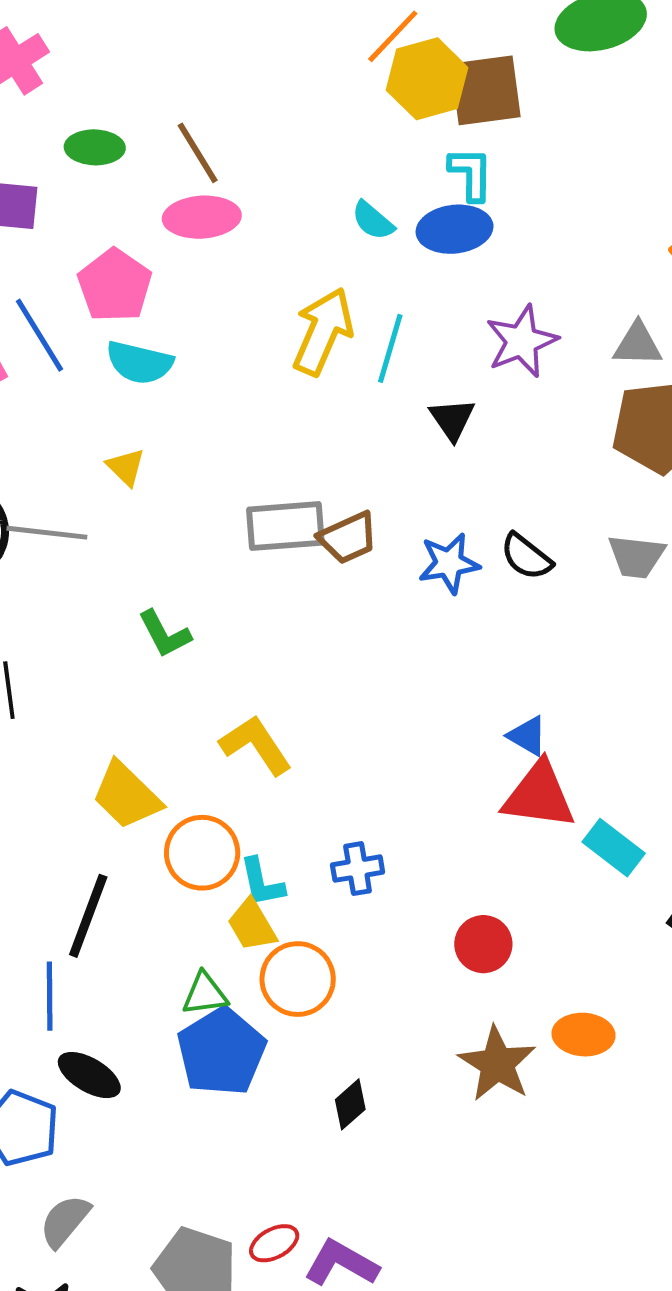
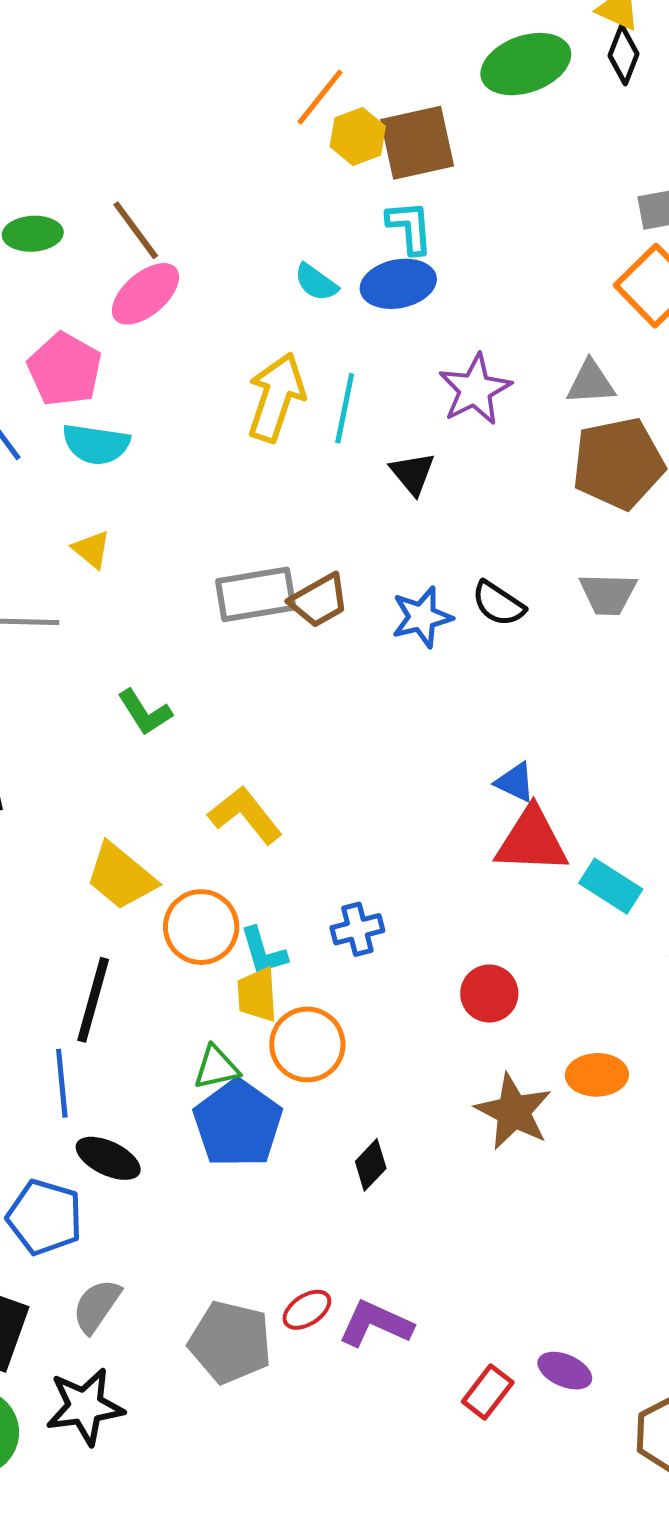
yellow hexagon: (427, 79) -> (358, 136), size x0.7
pink ellipse: (202, 217) -> (145, 294), turned -32
yellow trapezoid: (252, 925) -> (257, 995), turned 32

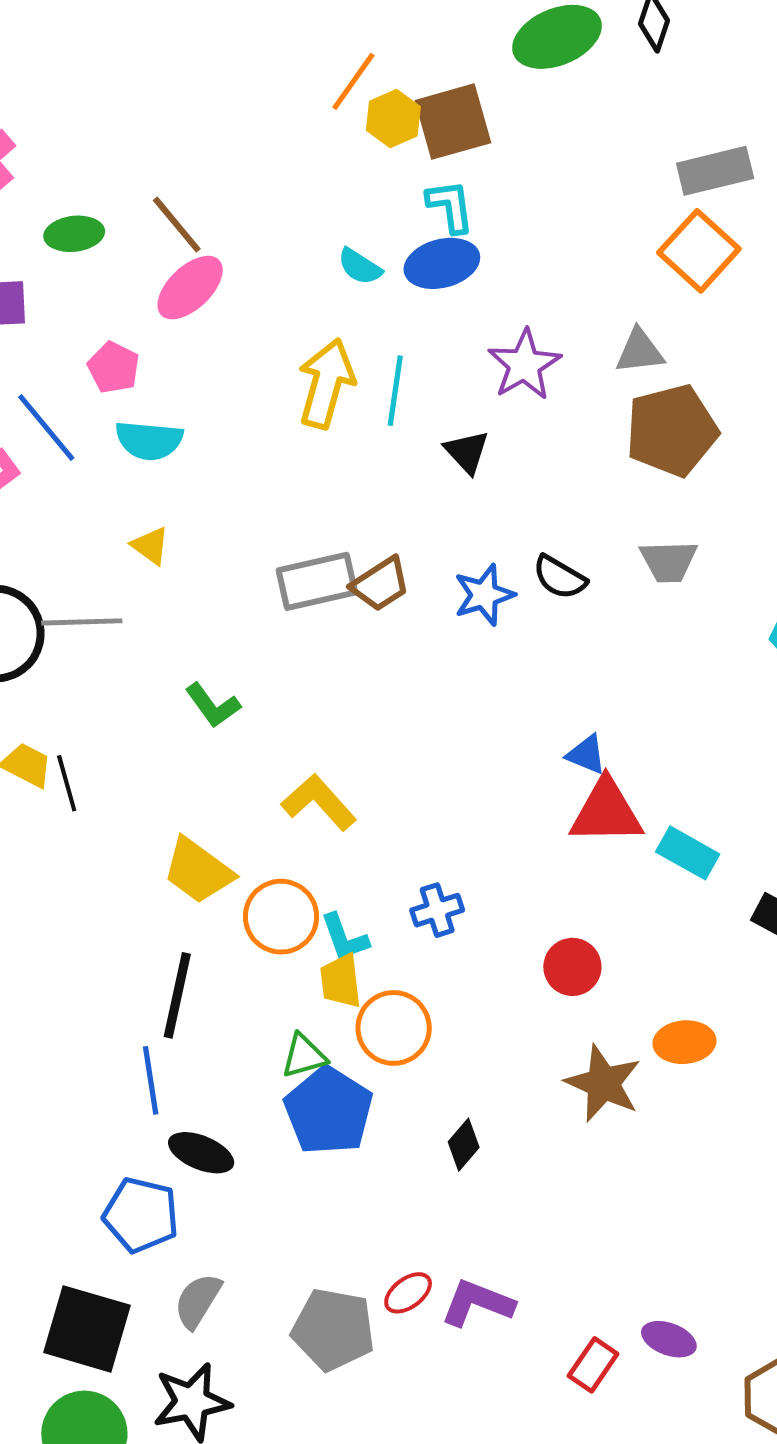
pink pentagon: (65, 369) -> (114, 368), size x0.7

